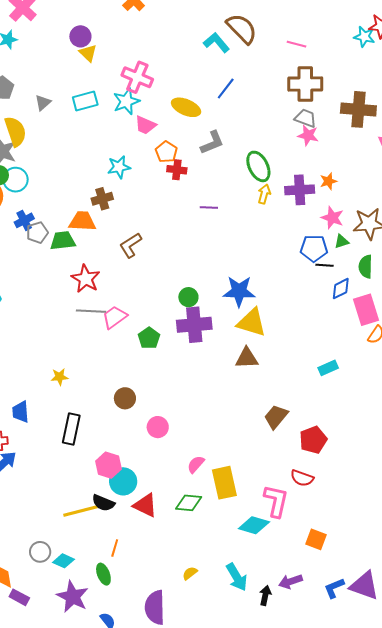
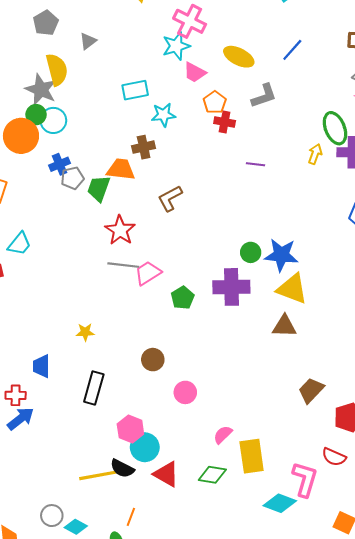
blue line: (226, 88) -> (292, 50), moved
cyan rectangle: (85, 101) -> (135, 90), moved
green ellipse: (258, 166) -> (335, 128), moved
green trapezoid: (63, 241) -> (99, 188), turned -68
green circle: (188, 297) -> (251, 252), moved

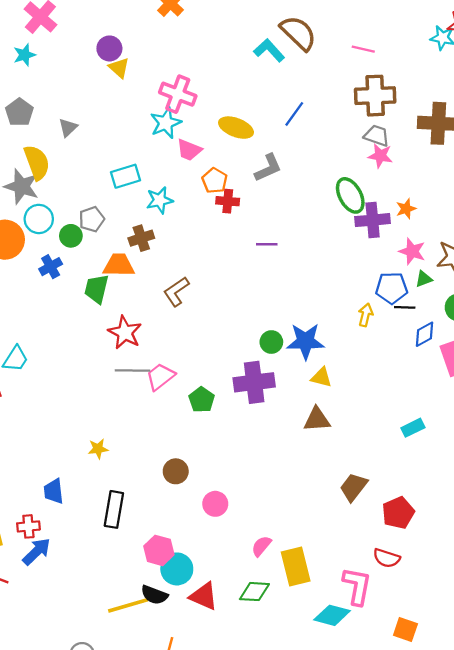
green circle: (36, 115) -> (71, 236), moved
yellow arrow: (315, 154) -> (366, 315), moved
gray pentagon: (72, 178) -> (92, 219), moved
yellow triangle: (292, 289) -> (321, 377), size x0.6

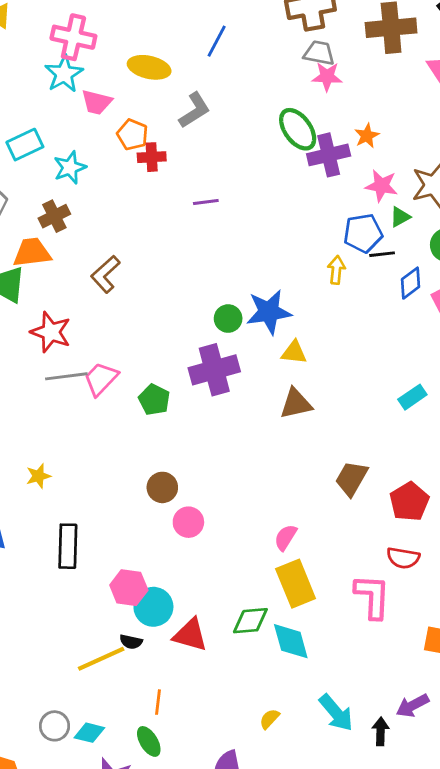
brown circle: (176, 471) -> (162, 487), moved
pink semicircle: (261, 546) -> (286, 537), moved
black semicircle: (154, 595) -> (131, 642), size x0.7
cyan diamond: (332, 615) -> (291, 641), moved, turned 68

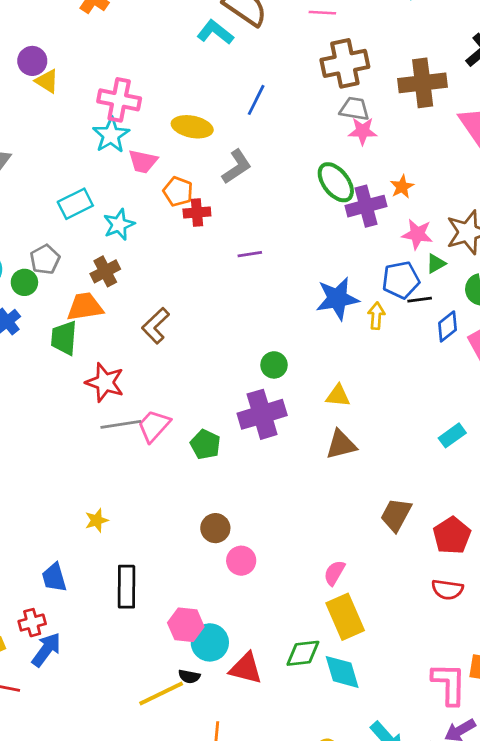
blue star: (269, 312) -> (337, 299), moved
pink L-shape: (372, 596) -> (449, 684), moved

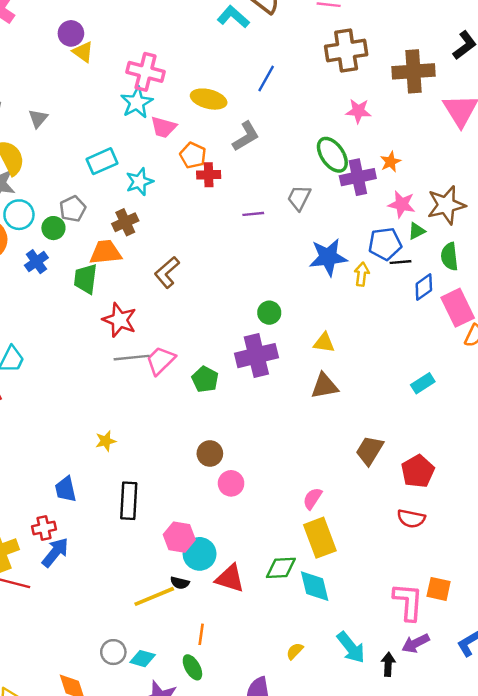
gray trapezoid: (354, 109) -> (299, 198), moved, turned -76

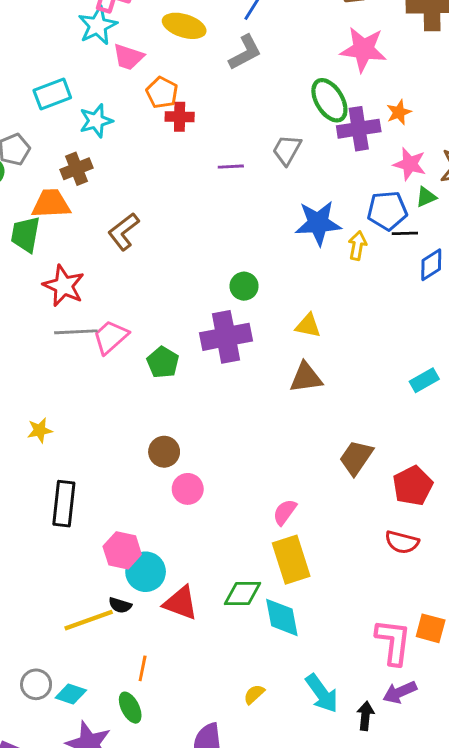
pink star: (358, 111) -> (363, 49), size x1.5
gray L-shape: (246, 136) -> (245, 52), moved

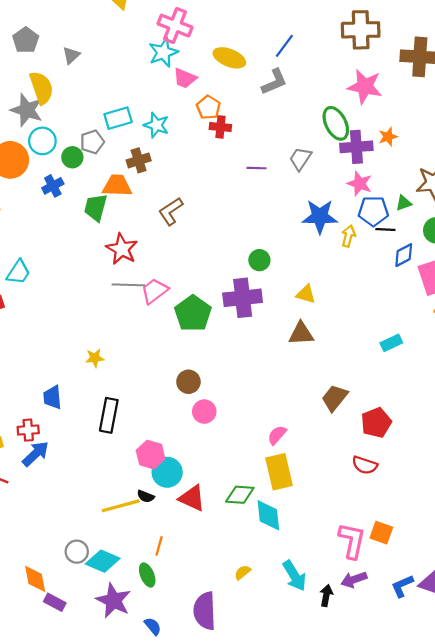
cyan rectangle: (52, 94) -> (118, 118), moved
cyan star: (96, 121) -> (156, 125), turned 30
pink star: (410, 164) -> (360, 184), moved
green pentagon: (163, 362) -> (193, 313), size x1.5
cyan diamond: (71, 694) -> (103, 561), size x1.4

